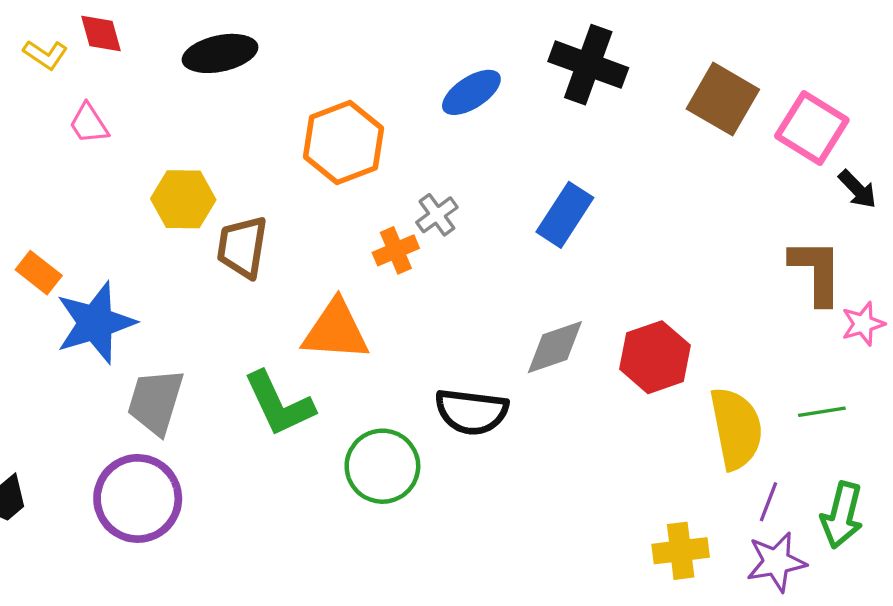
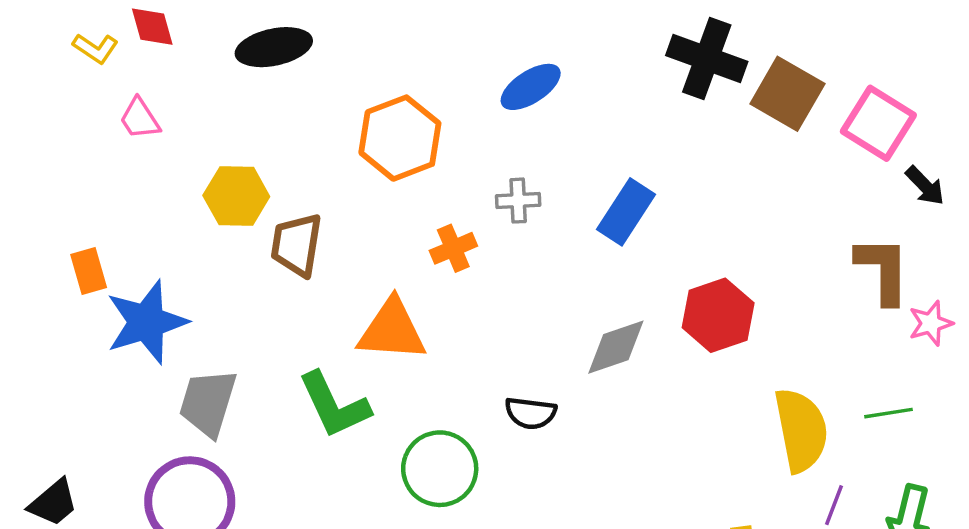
black cross: (588, 65) -> (707, 59), moved
gray cross: (437, 215) -> (518, 201), moved, turned 33
orange rectangle: (39, 273) -> (89, 271), turned 36
red hexagon: (655, 357) -> (718, 315), moved
black semicircle: (471, 412) -> (531, 413), size x0.7

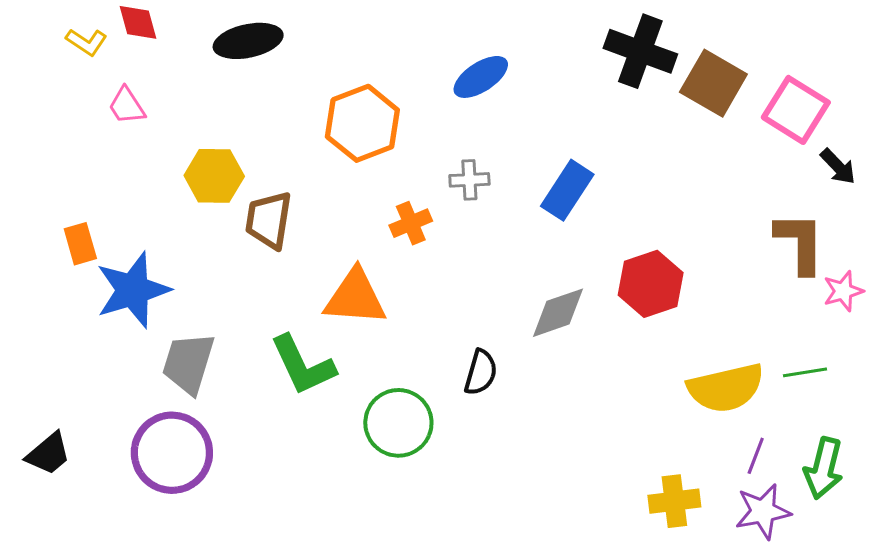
black semicircle: (531, 413) -> (481, 372), turned -81
yellow semicircle: (801, 430) -> (726, 388), turned 88

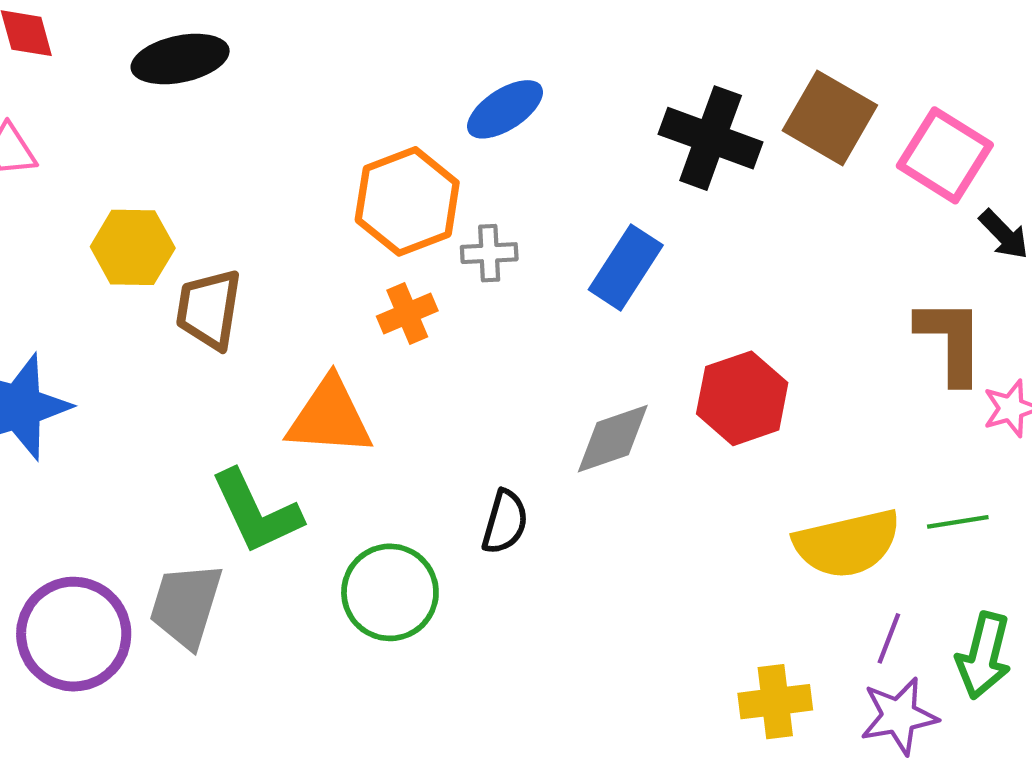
black cross: (640, 51) -> (711, 138), moved
orange hexagon: (362, 123) -> (407, 201), moved
gray trapezoid: (188, 363) -> (186, 605), moved

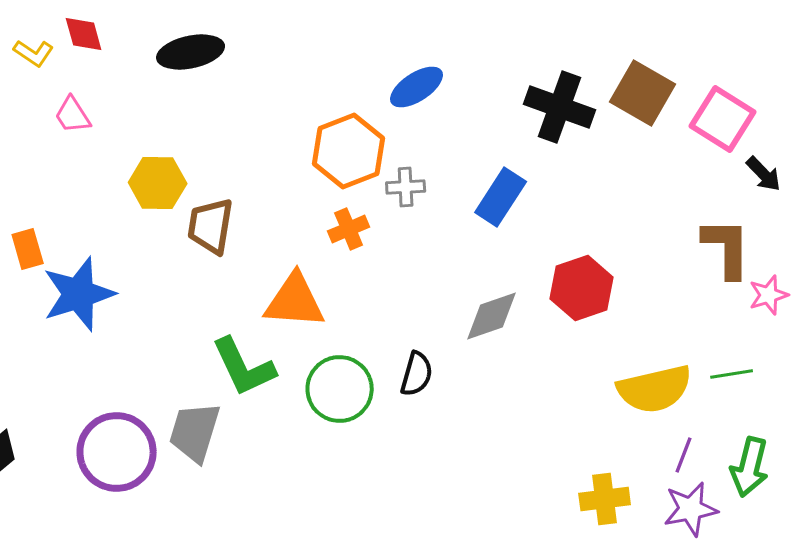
green circle: (390, 592) -> (340, 389), moved

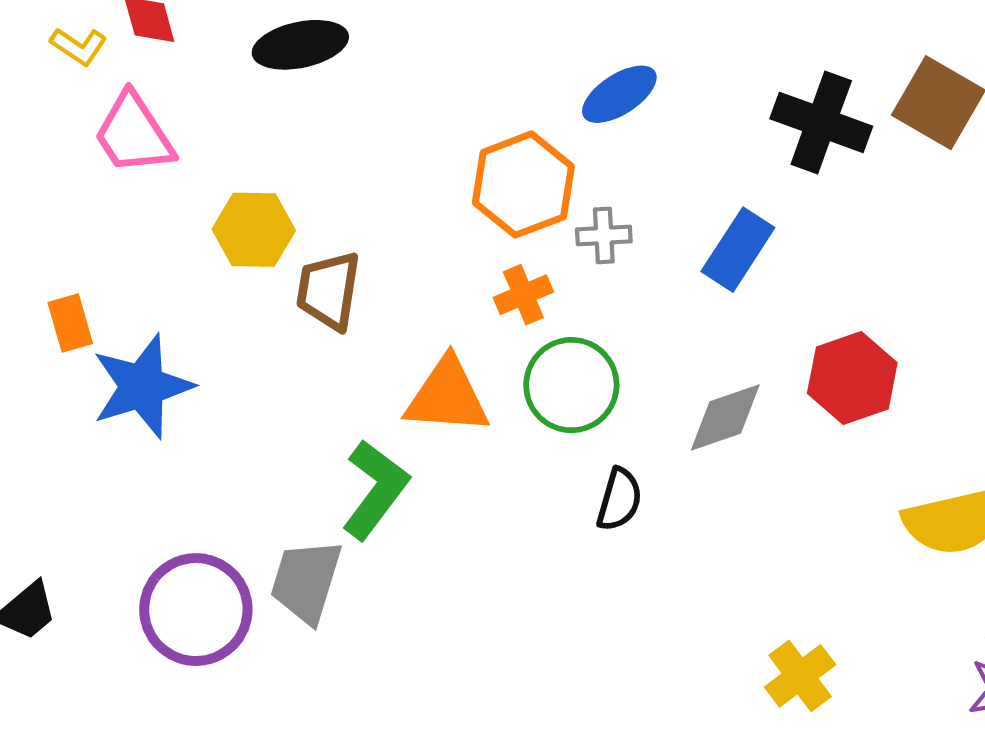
pink trapezoid: (73, 115) -> (134, 134), size x1.6
green L-shape: (244, 367) -> (375, 490), turned -118
green circle: (340, 389) -> (571, 385), moved
yellow cross: (605, 499) -> (800, 676), moved, turned -30

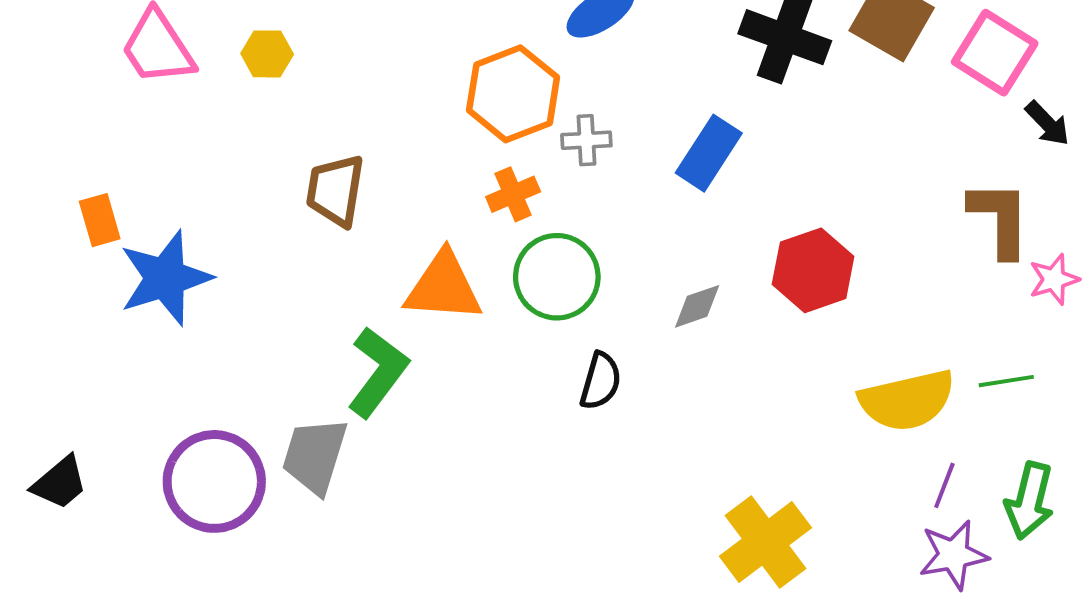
yellow hexagon: (254, 230) -> (267, 54), moved, size x0.7
gray diamond: (725, 418) -> (697, 306), size x0.7
yellow cross: (800, 676) -> (765, 542), size x1.4

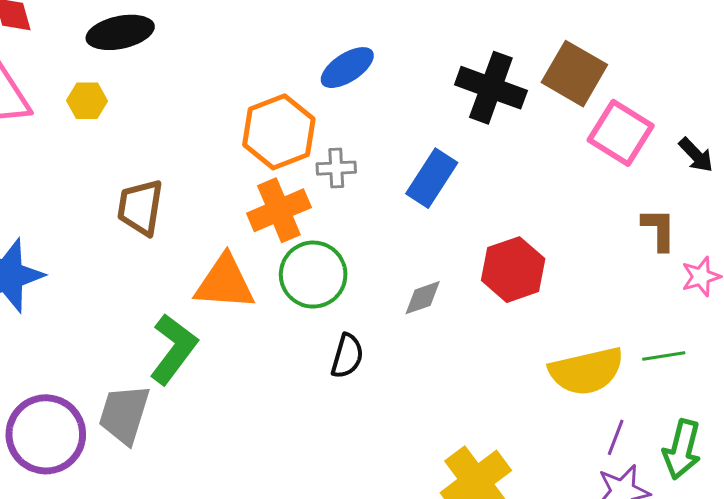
pink square: (995, 53) -> (621, 133), moved
orange cross: (513, 194) -> (279, 210), size x1.5
brown L-shape: (1000, 219) -> (659, 229), size x0.7

